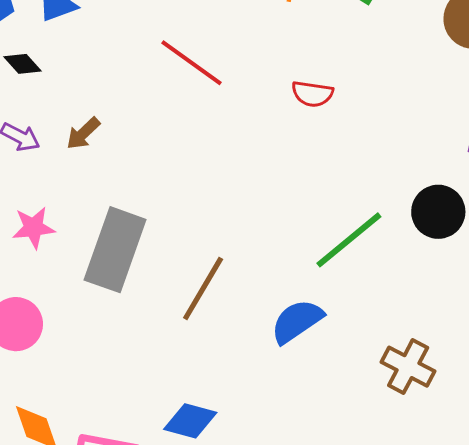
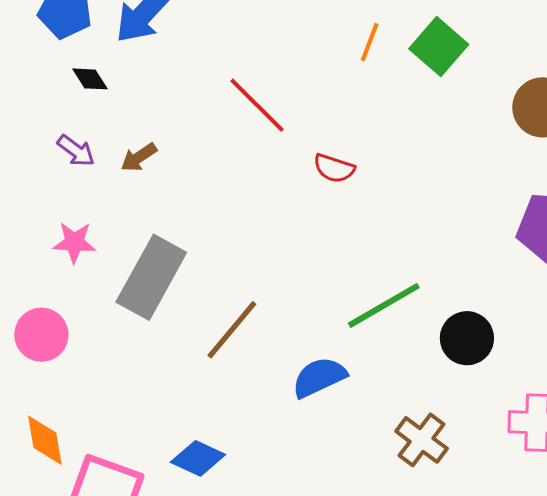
red semicircle: (312, 94) -> (334, 168), moved
black circle: (438, 212) -> (467, 338), moved

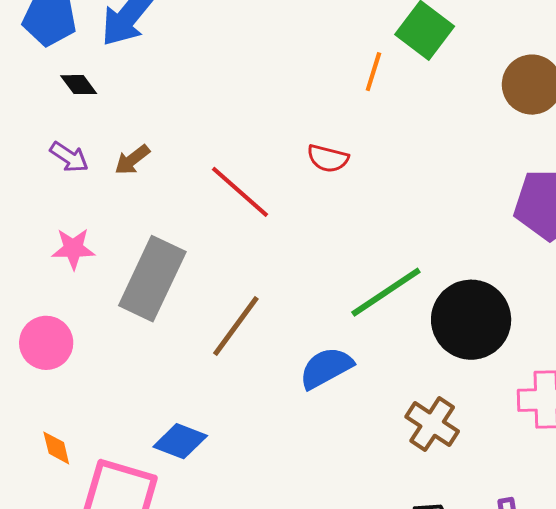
orange line: (370, 42) -> (373, 72), moved
red line: (257, 105) -> (240, 192), moved
black circle: (467, 338) -> (471, 320), size x1.5
orange diamond: (45, 440) -> (56, 448), size x0.7
blue diamond: (198, 458) -> (180, 441), moved

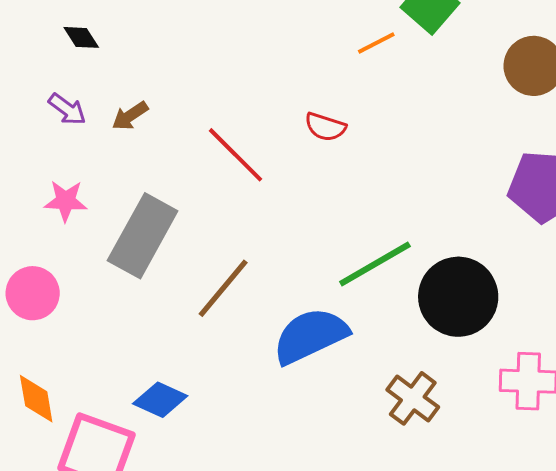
orange line: (373, 72) -> (376, 43), turned 42
blue semicircle: (326, 368) -> (310, 336), size x1.4
orange diamond: (56, 448) -> (36, 399), size x1.4

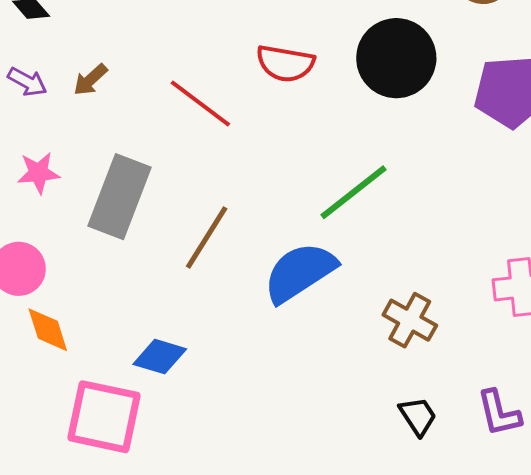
red semicircle: (325, 127) -> (285, 63), size x1.4
black circle: (458, 297) -> (396, 58), moved
orange diamond: (36, 399) -> (48, 330), moved

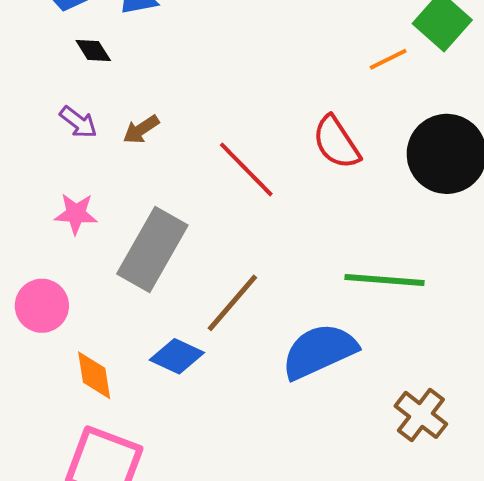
red semicircle: (285, 63) -> (336, 142), turned 38
green line: (354, 192) -> (384, 280), turned 34
orange diamond: (48, 330) -> (94, 375), moved
blue diamond: (160, 357) -> (177, 356), moved

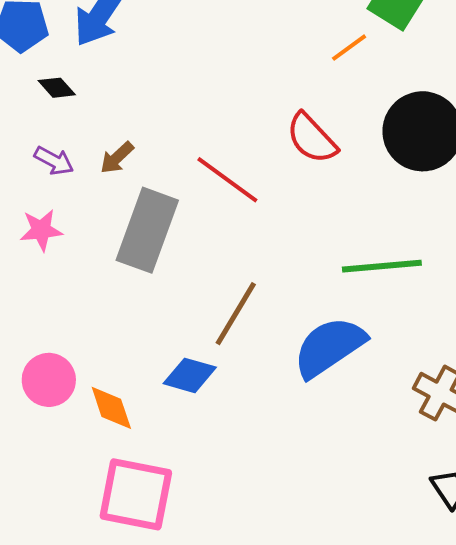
pink star: (76, 214) -> (41, 230), moved
gray rectangle: (152, 249) -> (147, 230), moved
pink circle: (42, 306) -> (49, 380), moved

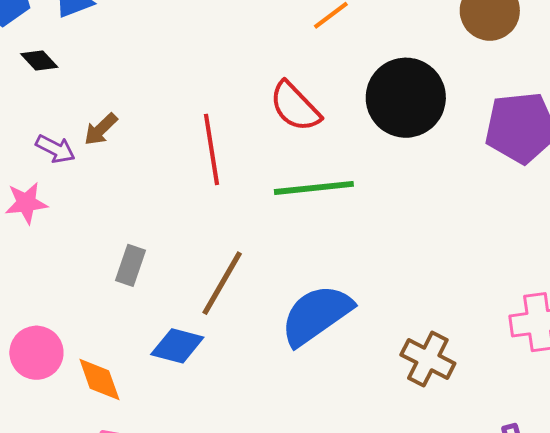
purple arrow: (54, 161) -> (55, 149), moved
red line: (227, 180) -> (211, 149), turned 46
gray rectangle: (147, 230) -> (130, 265), moved, size x0.5
green line: (382, 266) -> (314, 188), moved

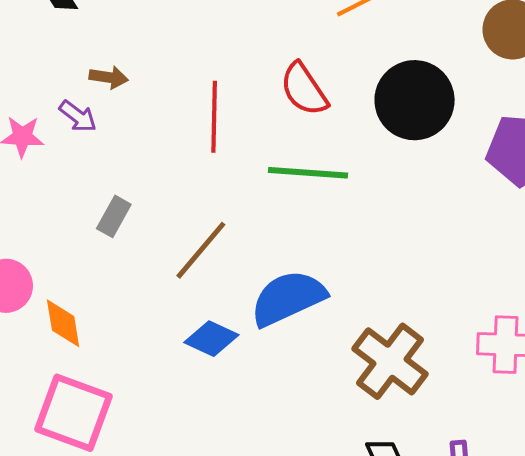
brown arrow: (101, 129) -> (109, 77), turned -138
purple arrow: (55, 149) -> (78, 116), moved
blue diamond: (177, 346) -> (211, 339), moved
brown cross: (428, 359) -> (390, 361), size x1.4

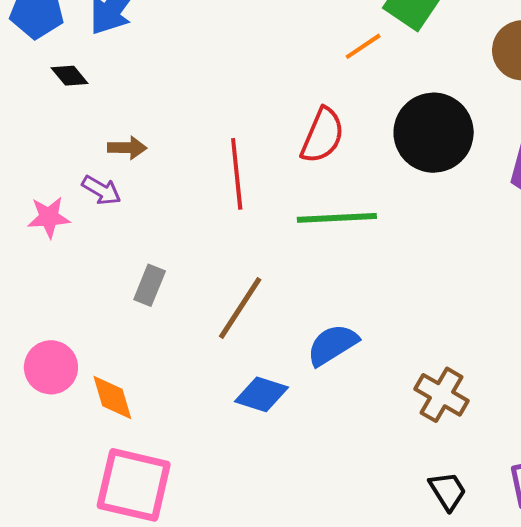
red semicircle: (304, 89) -> (322, 135), turned -116
blue semicircle: (288, 298) -> (332, 345), size x0.7
brown cross: (390, 361) -> (442, 395), size x0.7

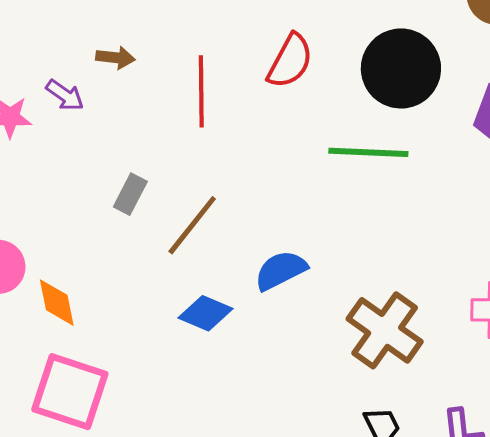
brown arrow: (127, 148) -> (115, 58), moved
green line: (337, 218) -> (368, 152), moved
gray rectangle: (150, 285) -> (130, 194), moved
brown cross: (442, 395) -> (385, 330), size x1.4

